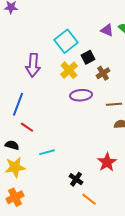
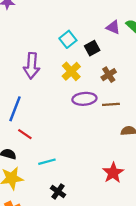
cyan square: (66, 41) -> (68, 39), size x0.7
black square: (88, 57) -> (92, 48), moved
brown line: (114, 104) -> (111, 104), moved
black cross: (76, 179) -> (58, 191), moved

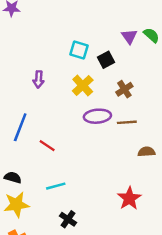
purple triangle: (113, 27) -> (129, 36), turned 32
cyan square: (68, 39) -> (79, 50), turned -35
purple arrow: (32, 66) -> (39, 79), size x0.6
red line: (25, 134) -> (47, 146), moved

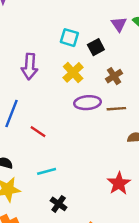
purple arrow: (39, 79) -> (30, 66), size x1.5

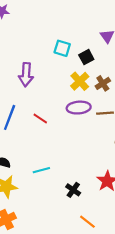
yellow cross: (73, 72) -> (80, 81), moved
red line: (38, 132) -> (40, 119), moved
black cross: (59, 204) -> (73, 190), moved

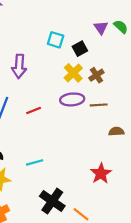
red line: (40, 119) -> (34, 110), turned -56
black cross: (73, 190) -> (52, 201), moved, size x1.6

